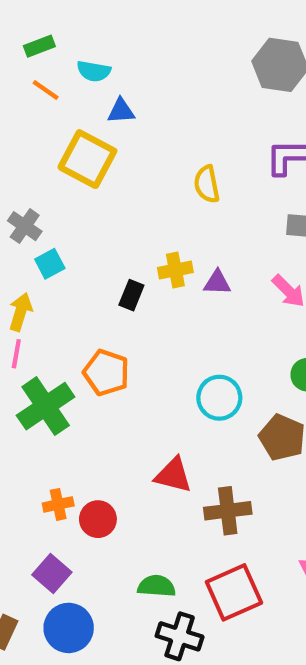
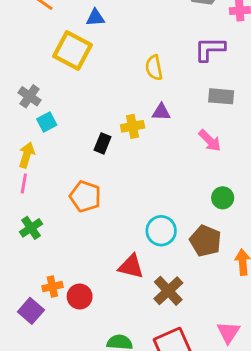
purple triangle: (217, 283) -> (161, 112), moved
cyan circle: (219, 398) -> (161, 231), moved
green cross: (46, 406) -> (31, 228), moved, size x0.6
brown cross: (228, 511) -> (168, 291), turned -36
purple square: (52, 574) -> (31, 311), moved

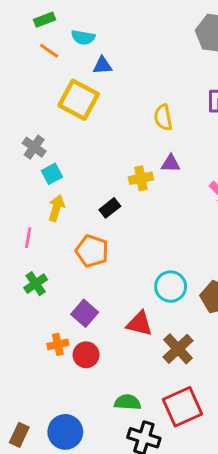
black rectangle: (103, 143) -> (110, 208), moved, turned 30
yellow arrow: (27, 155) -> (56, 208), moved
purple square: (31, 311) -> (85, 313), moved

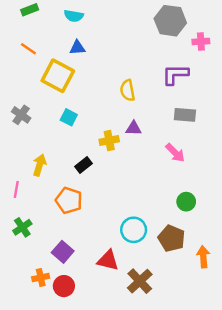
cyan semicircle: (83, 37) -> (74, 16), moved
orange line: (49, 51) -> (28, 49), moved
cyan square: (52, 174) -> (69, 117), moved, turned -35

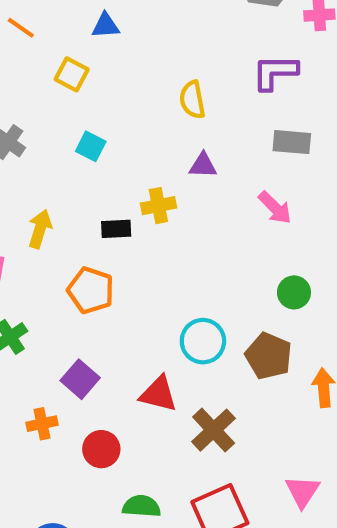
yellow square: (58, 76) -> (72, 74), size x0.6
yellow cross: (109, 141) -> (158, 206), moved
black rectangle: (83, 165) -> (116, 229), turned 35
red circle: (64, 286) -> (101, 449), moved

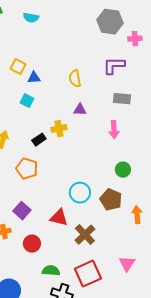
blue triangle: (106, 26) -> (34, 78), moved
pink arrow: (275, 208) -> (114, 130), turned 42
black rectangle: (116, 229) -> (39, 140), turned -32

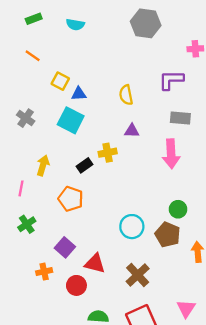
gray hexagon: (110, 22) -> (146, 23), moved
cyan square: (27, 101) -> (71, 120), size x1.6
pink arrow: (114, 130) -> (171, 154), size x1.4
green circle: (123, 170) -> (178, 209), moved
red triangle: (59, 218) -> (95, 263), moved

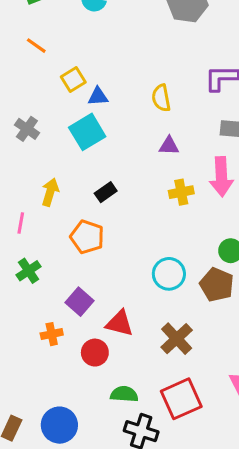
yellow square: (60, 81) -> (73, 79), turned 30
cyan square: (71, 120) -> (87, 132), turned 32
yellow cross: (108, 153) -> (181, 192), moved

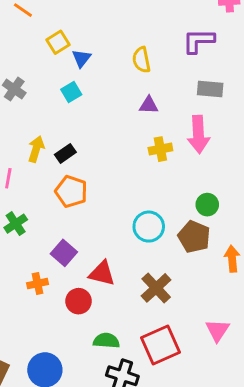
blue triangle: (98, 96) -> (81, 58), turned -48
cyan square: (87, 132) -> (71, 92), size x0.6
black rectangle: (106, 192) -> (65, 153), moved

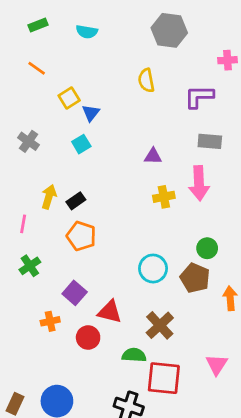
yellow semicircle: (141, 60) -> (146, 80), moved
green semicircle: (106, 341) -> (134, 355), moved
red square: (160, 345) -> (164, 378), turned 30

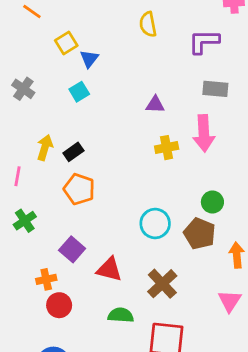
red circle: (88, 338) -> (59, 305), moved
green semicircle: (134, 355) -> (121, 315), moved
pink triangle: (217, 365) -> (230, 301), moved

